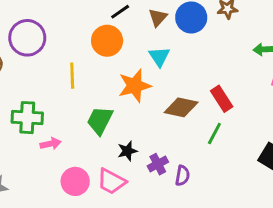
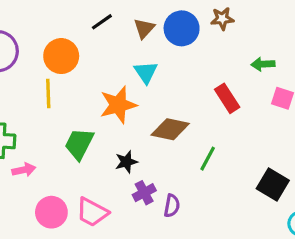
orange circle: (107, 41) -> (61, 56), moved
red rectangle: (222, 99) -> (227, 98), moved
black star: (127, 151) -> (126, 162), moved

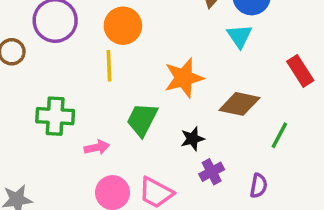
cyan triangle: (146, 72) -> (239, 36), moved
pink arrow: (24, 170) -> (97, 147), moved
purple semicircle: (172, 206) -> (259, 186), moved

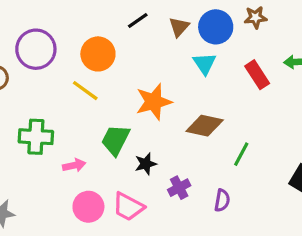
yellow line: (109, 66) -> (85, 91), turned -52
red rectangle: (300, 71) -> (257, 75), moved
black star: (192, 139) -> (146, 164), moved

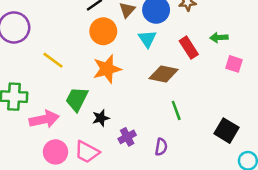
orange circle: (98, 54) -> (103, 31), moved
brown diamond: (205, 126) -> (164, 74), moved
green line: (241, 154) -> (176, 110), turned -48
pink arrow: (74, 165) -> (44, 119), size x1.6

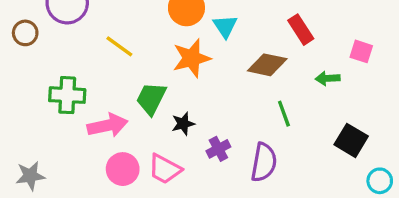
green arrow: (219, 38) -> (328, 78), moved
cyan triangle: (147, 39) -> (225, 26), moved
purple semicircle: (161, 147) -> (264, 162), size x1.6

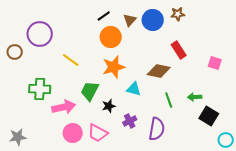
cyan triangle: (225, 26) -> (134, 89), moved, turned -42
green arrow: (328, 78) -> (195, 97), moved

